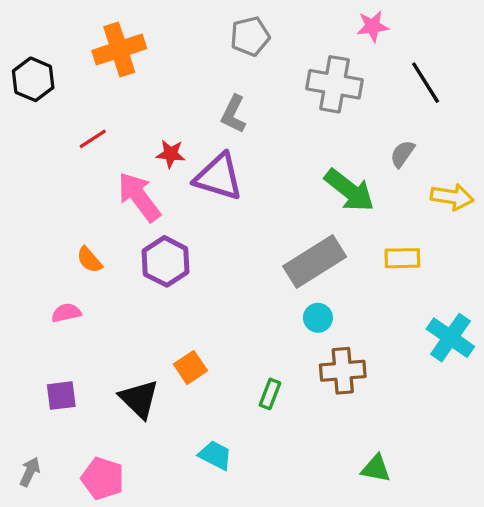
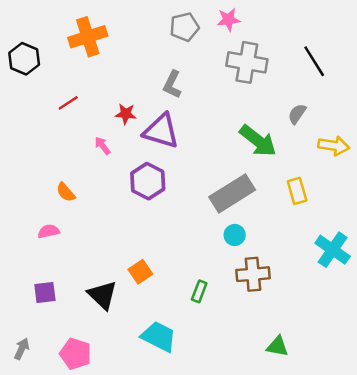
pink star: (373, 26) -> (229, 20), moved
pink arrow: (139, 197) -> (102, 146), size x0.5
yellow rectangle: (402, 258) -> (297, 191), turned 75
purple hexagon: (166, 261) -> (148, 181), moved
cyan trapezoid: (215, 455) -> (159, 337), size x1.4

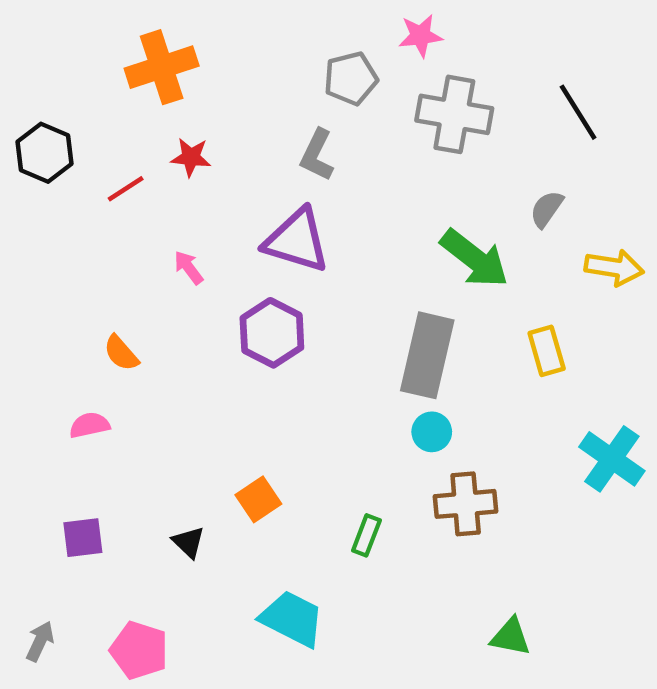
gray pentagon: (184, 27) -> (351, 78), moved
black hexagon: (24, 59) -> (45, 153), moved
red star: (126, 114) -> (191, 157), moved
gray rectangle: (232, 193) -> (427, 355), turned -45
black triangle: (102, 295) -> (189, 542), size x0.6

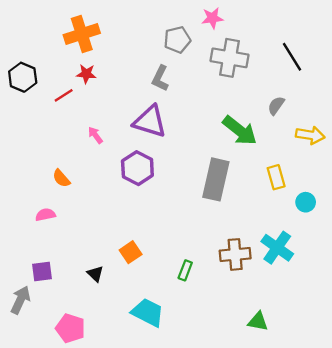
red star: (191, 157) -> (86, 74), moved
cyan circle: (432, 432) -> (306, 202), moved
cyan cross: (612, 459) -> (277, 248), moved
gray arrow: (40, 641) -> (20, 300), moved, size x1.4

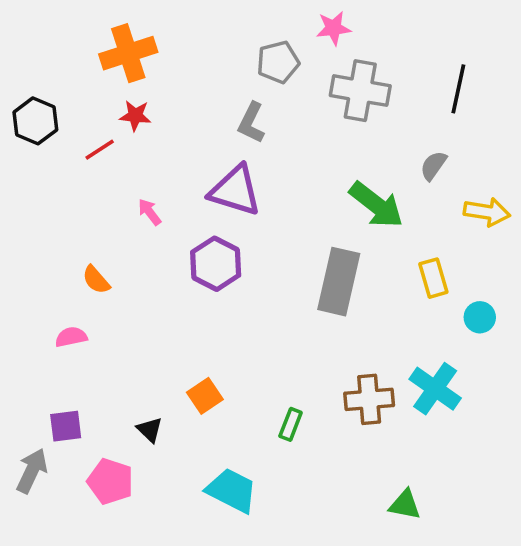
black line: (292, 57) -> (458, 89), turned 44
pink pentagon: (70, 328) -> (110, 481), moved

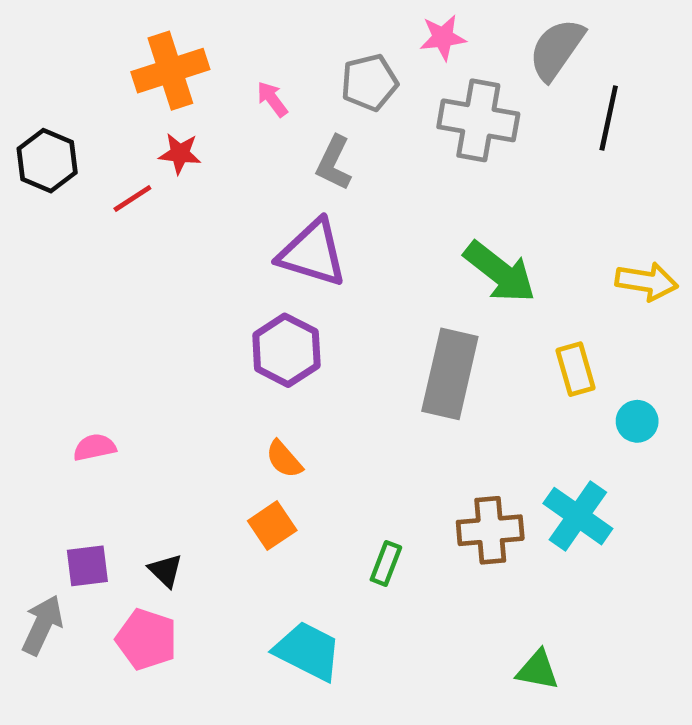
gray semicircle: (433, 166) -> (557, 49), moved, size x1.6
pink arrow: (150, 212) -> (272, 99), moved
orange semicircle: (96, 280) -> (284, 459), moved
black triangle: (150, 430) -> (166, 571), moved

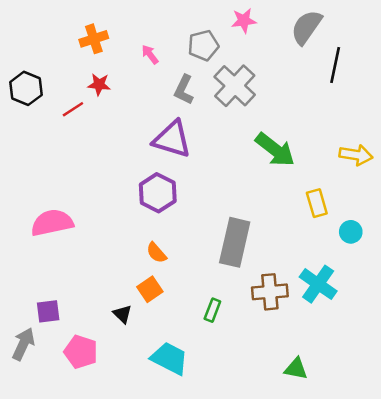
orange cross: (170, 71) -> (94, 39), size x0.7
gray cross: (478, 120) -> (235, 86), moved, turned 33
gray rectangle: (450, 374) -> (235, 242), moved
pink semicircle: (95, 447) -> (52, 223), moved, size x1.8
black triangle: (166, 571) -> (122, 314), moved

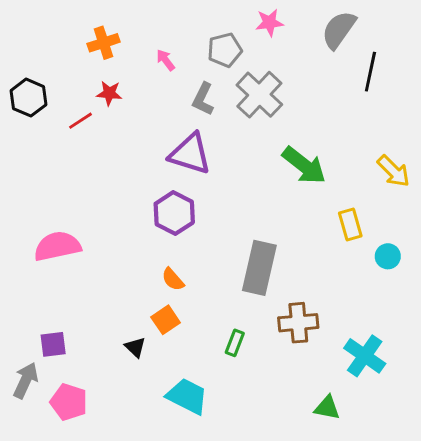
yellow arrow: (356, 155) -> (394, 171), turned 36
cyan cross: (318, 284) -> (365, 356), moved
pink pentagon: (81, 352) -> (69, 402), moved

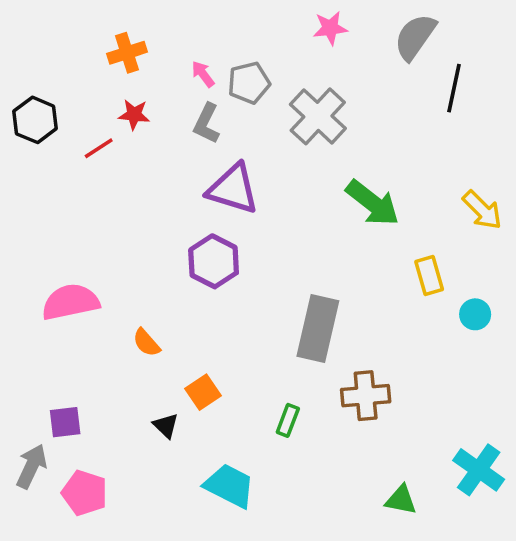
gray pentagon: (225, 50) -> (249, 83), moved
gray L-shape: (203, 99) -> (207, 123), moved
orange semicircle: (173, 279) -> (146, 343), moved
cyan cross: (365, 356) -> (479, 470), moved

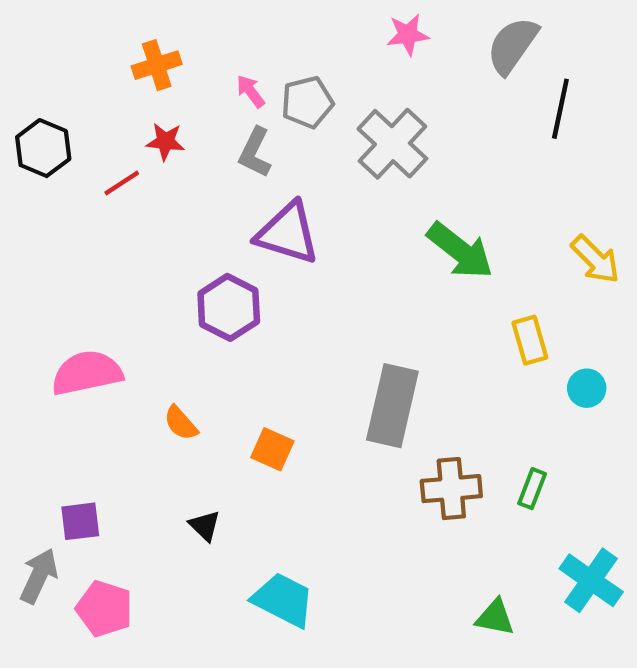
purple hexagon: (214, 261) -> (229, 307), moved
orange square: (203, 392) -> (272, 449), moved, turned -32
green rectangle: (288, 420) -> (532, 489), moved

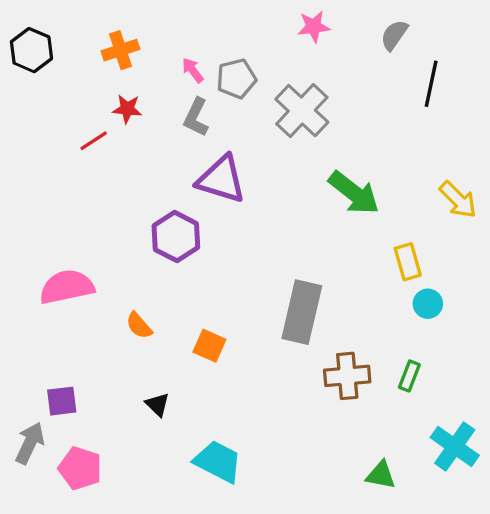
gray semicircle: (512, 45) -> (394, 35), size x0.7
black hexagon: (43, 148) -> (31, 50), moved
cyan circle: (587, 388) -> (428, 304), moved

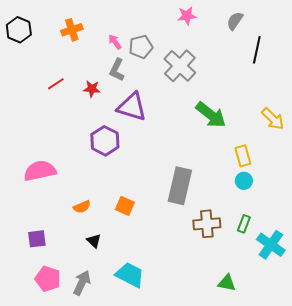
red star: (127, 109) -> (92, 89), moved
cyan circle: (428, 304) -> (244, 181), moved
orange semicircle: (139, 326) -> (82, 207), moved, turned -72
gray arrow: (30, 443) -> (82, 283), moved
cyan cross: (455, 446) -> (271, 245), moved

